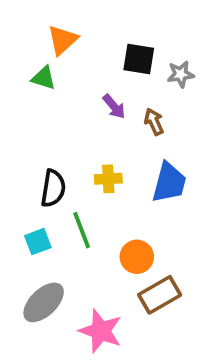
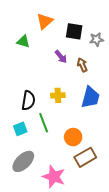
orange triangle: (63, 40) -> (45, 21), moved

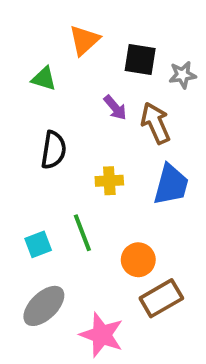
brown arrow: (82, 65) -> (156, 123), size x1.5
black semicircle: (28, 100) -> (54, 150), moved

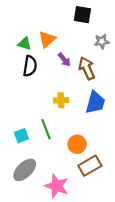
orange triangle: (84, 40) -> (47, 39), moved
black square: (140, 59) -> (82, 15), moved
black semicircle: (54, 150) -> (30, 66), moved

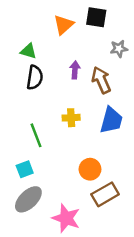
orange triangle: (47, 39) -> (64, 25), moved
purple arrow: (64, 60) -> (75, 70), turned -136
green line: (46, 129) -> (36, 135), moved
cyan square: (21, 136) -> (25, 169), moved

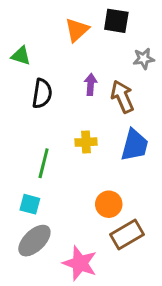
green triangle: (28, 51) -> (21, 56), moved
green line: (36, 135) -> (44, 163), turned 35
cyan square: (25, 169) -> (30, 204), turned 36

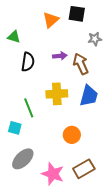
purple arrow: (91, 84) -> (60, 56), turned 80
yellow cross: (86, 142) -> (57, 94), size x1.5
green line: (44, 163) -> (29, 108), turned -36
cyan square: (30, 204) -> (15, 128), moved
brown rectangle: (127, 235) -> (84, 169), moved

